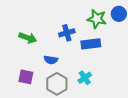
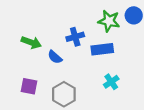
blue semicircle: (51, 60) -> (55, 57), moved, turned 32
cyan cross: (85, 78) -> (111, 82), moved

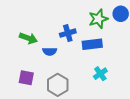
green star: (109, 21) -> (98, 19), turned -30
blue semicircle: (55, 57) -> (50, 51), turned -40

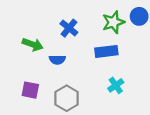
blue cross: (68, 33) -> (69, 28), moved, turned -35

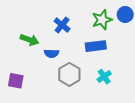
purple square: (30, 90) -> (16, 81), moved
gray hexagon: (67, 98) -> (69, 74), moved

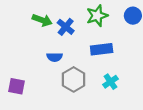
green star: (102, 20) -> (97, 16), moved
green arrow: (29, 40) -> (42, 20), moved

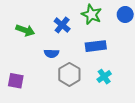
green star: (97, 16) -> (92, 14), turned -30
green arrow: (42, 20) -> (25, 30), moved

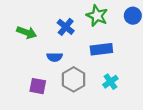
purple square: (16, 81) -> (38, 86), moved

